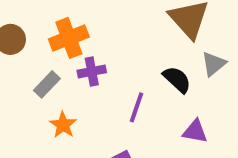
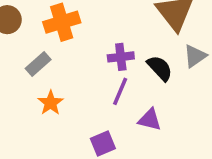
purple cross: (92, 71) -> (121, 57), moved
purple triangle: (195, 131) -> (150, 120), moved

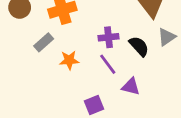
purple line: (120, 91) -> (108, 64), turned -60
orange star: (51, 103) -> (69, 60), moved, turned 30

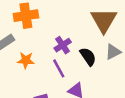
purple cross: (109, 37) -> (63, 45), turned -35

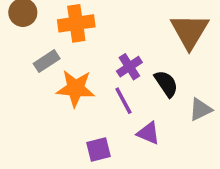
gray triangle: (113, 52) -> (201, 110), moved
orange star: (26, 60) -> (75, 88), size x1.5

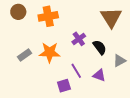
gray rectangle: (47, 61) -> (25, 55), moved
purple line: (123, 101) -> (76, 71), moved
purple triangle: (148, 133) -> (99, 75), moved

